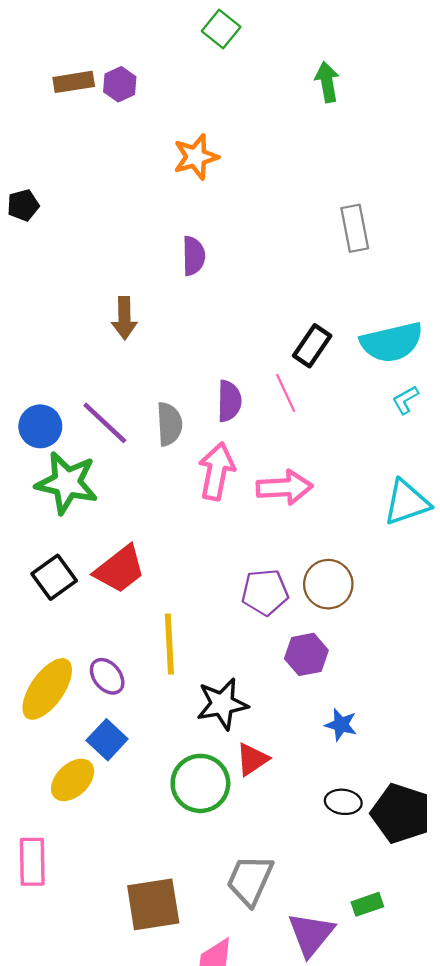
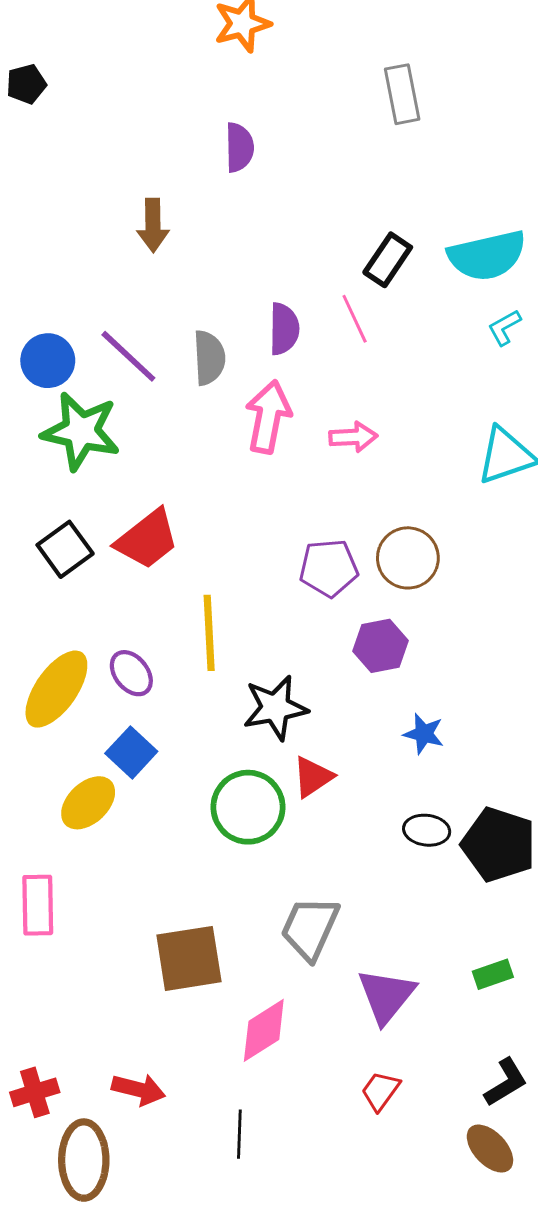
gray rectangle: (355, 228) -> (402, 94), moved
pink arrow: (284, 487) -> (353, 437), size x0.7
green rectangle: (367, 904) -> (493, 974), moved

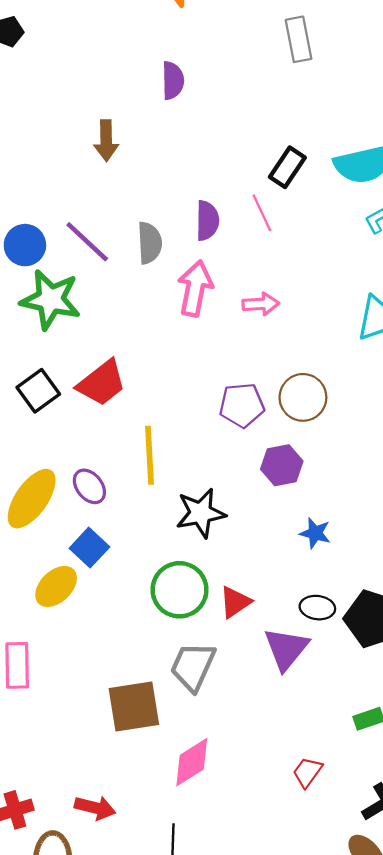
red triangle: (313, 777) -> (235, 602), moved
gray trapezoid: (310, 928) -> (193, 667), moved
purple triangle: (386, 996) -> (286, 649), moved
red trapezoid: (381, 1091) -> (307, 772), moved

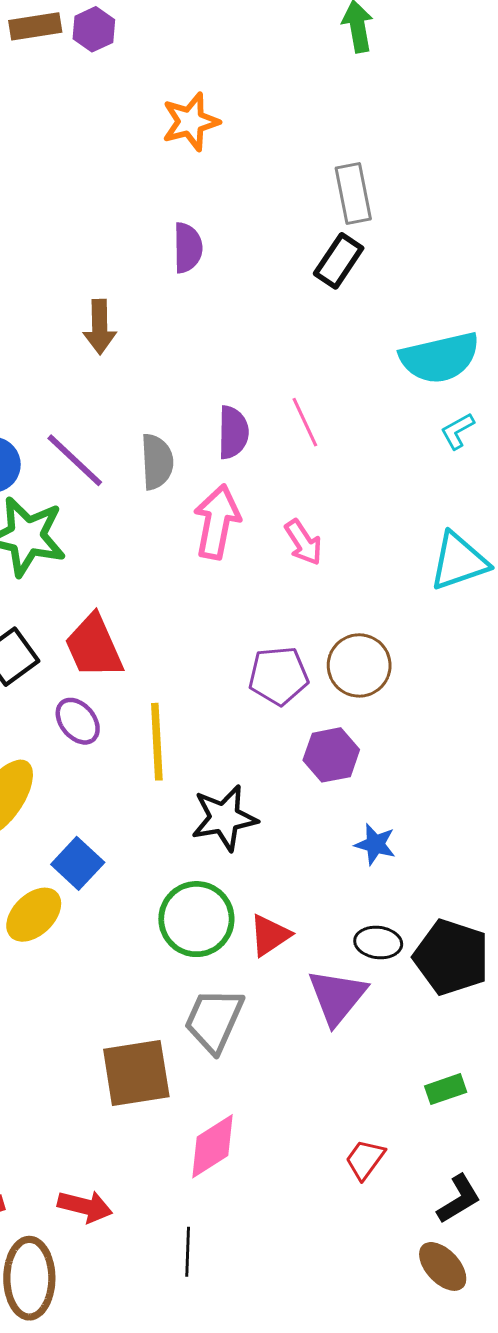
black rectangle: (287, 167) -> (339, 261), moved
pink arrow: (261, 304) -> (303, 542), turned 60
red trapezoid: (102, 383) -> (94, 646), turned 104
purple ellipse: (89, 486) -> (78, 721), moved

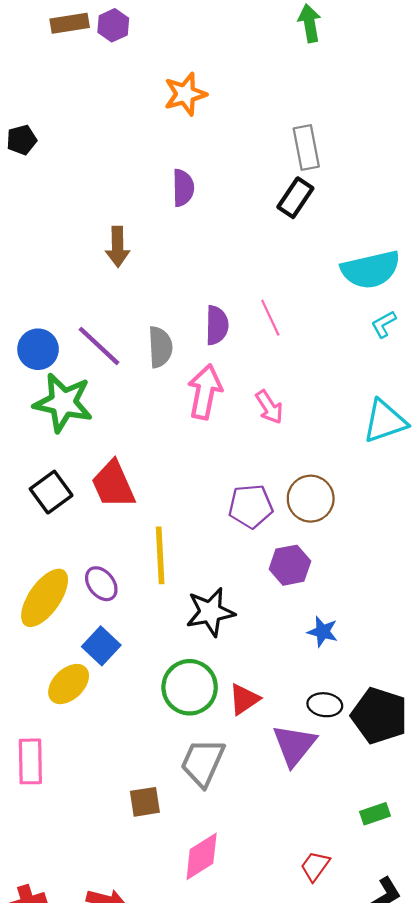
purple ellipse: (78, 721) -> (101, 584), moved
brown square: (136, 1073) -> (145, 802), size x0.6

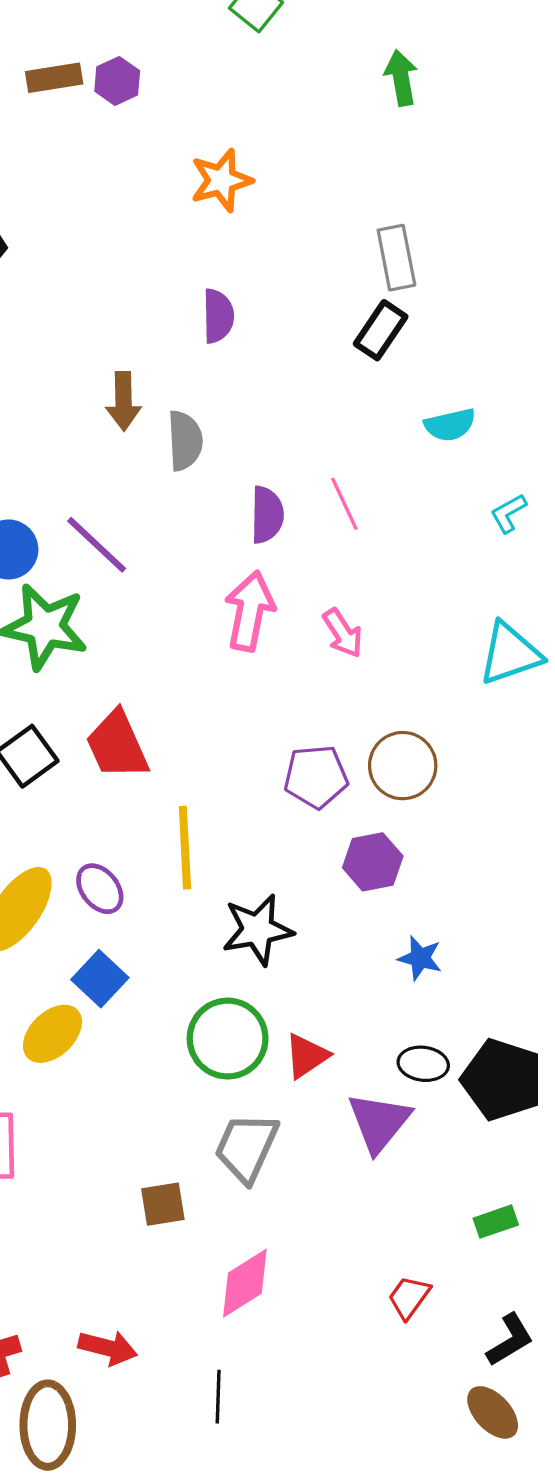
cyan semicircle: (371, 270) -> (450, 425), moved, size x0.6
gray semicircle: (160, 347) -> (185, 441), moved

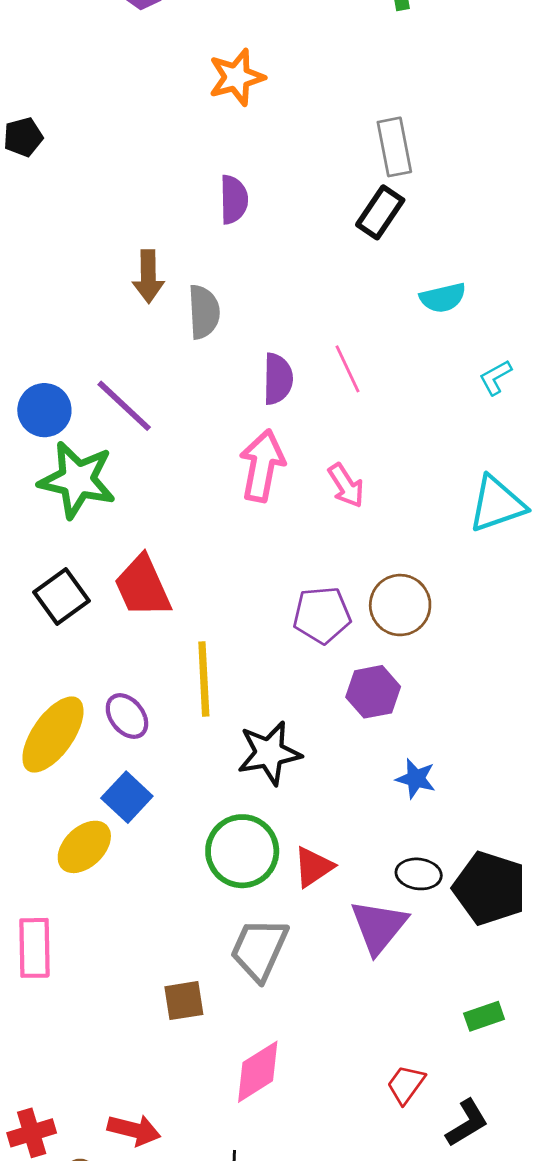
black L-shape: (510, 1340) -> (467, 1123), moved

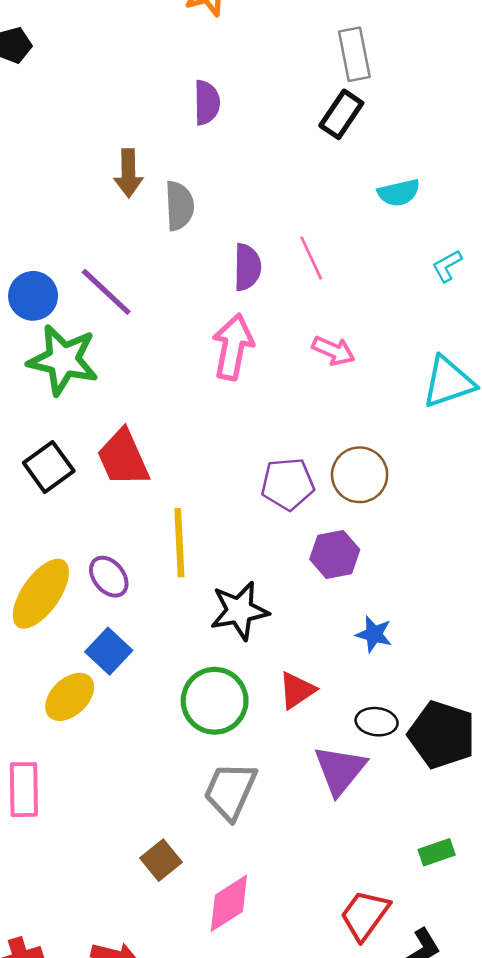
pink arrow: (346, 486) -> (333, 351), moved, turned -33
red triangle: (313, 867) -> (297, 690), moved
brown square: (184, 1001) -> (161, 860), moved, turned -30
red trapezoid: (406, 1084) -> (365, 915), size x1.4

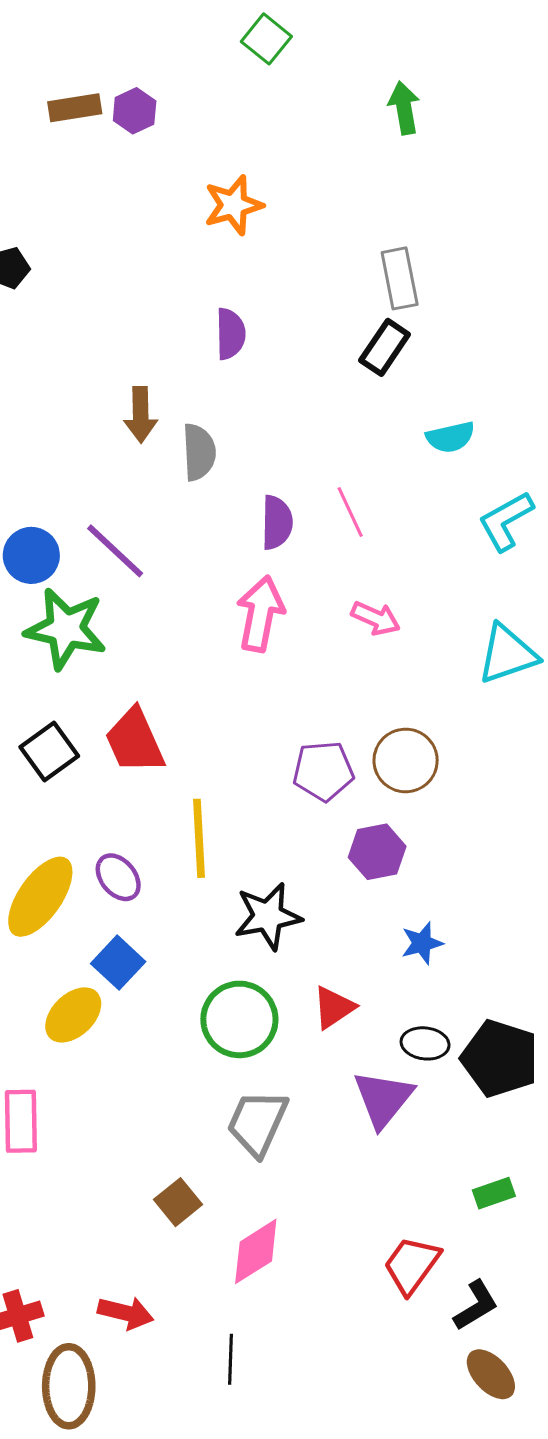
cyan L-shape: (447, 266) -> (506, 521), size x1.6
blue star: (374, 634) -> (422, 943), turned -30

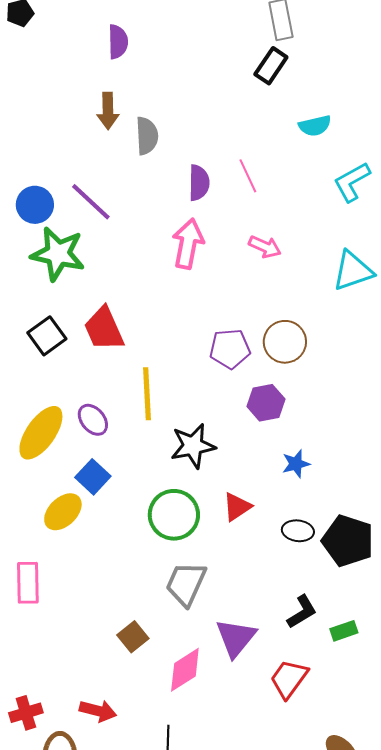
purple semicircle: (230, 334) -> (118, 42), moved
purple triangle: (383, 1099) -> (236, 638), moved
black L-shape: (476, 1305) -> (302, 612), moved

